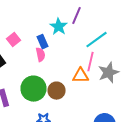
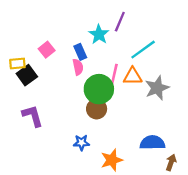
pink line: (90, 62) -> (114, 75), moved
orange triangle: (80, 76) -> (133, 76), moved
green circle: (34, 89) -> (99, 89), moved

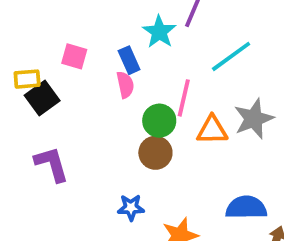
pink square: (47, 50) -> (74, 56), turned -35
orange triangle: (133, 76) -> (212, 130), moved
green circle: (99, 89) -> (159, 121), size x0.7

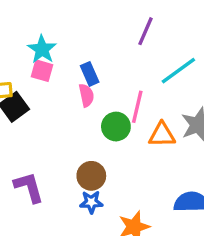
cyan star: (159, 32) -> (42, 49), moved
brown circle: (155, 153) -> (91, 176), moved
purple L-shape: (52, 164) -> (29, 187), moved

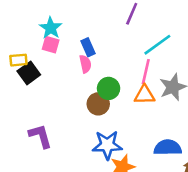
pink line: (137, 107) -> (146, 72), moved
brown circle: (91, 176) -> (98, 104), moved
blue star: (91, 202) -> (107, 145), moved, size x1.6

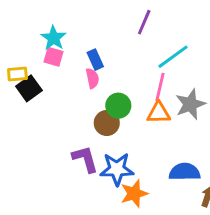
purple L-shape: (40, 136) -> (85, 159), moved

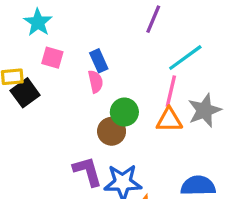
cyan star: (53, 38) -> (38, 22), moved

